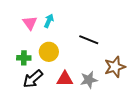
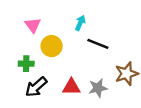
cyan arrow: (49, 21) -> (80, 23), moved
yellow circle: (49, 52) -> (52, 46), moved

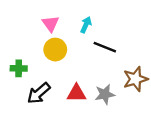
pink triangle: (33, 25) -> (51, 24), moved
green cross: (26, 64) -> (19, 68), moved

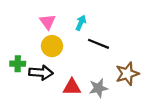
black arrow: (39, 93) -> (41, 73), moved, turned -135

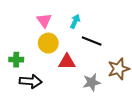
black arrow: (41, 73) -> (31, 81), moved
red triangle: (72, 87) -> (67, 62), moved

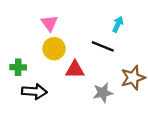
cyan arrow: (75, 21) -> (118, 24), moved

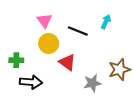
black line: (103, 46) -> (78, 31), moved
red triangle: (75, 70) -> (67, 62), turned 36

